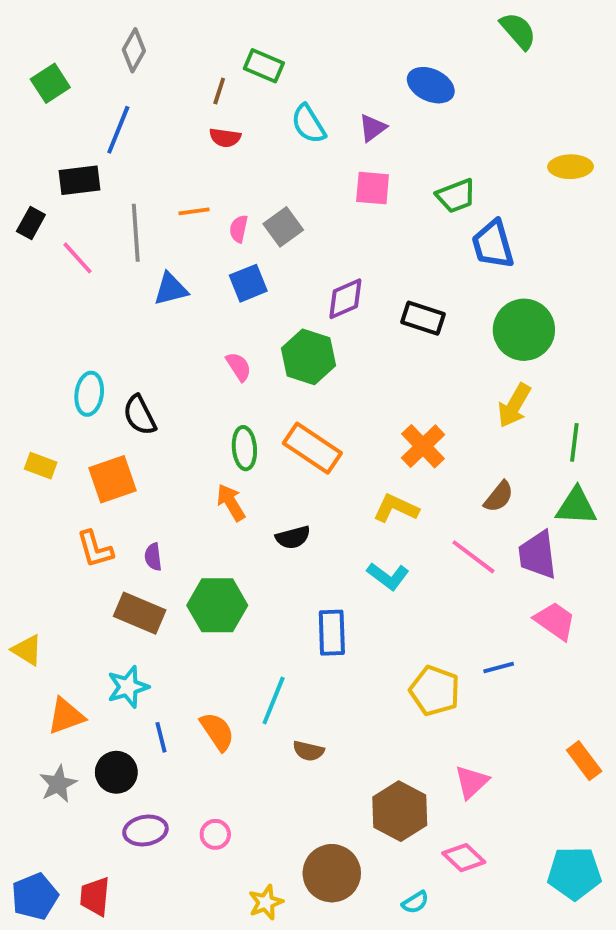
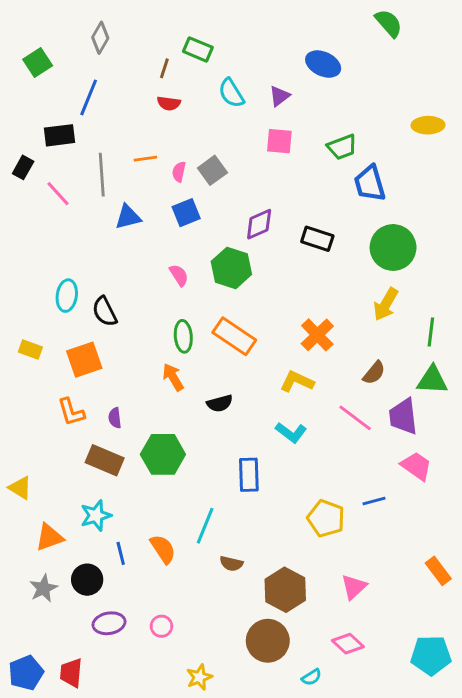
brown hexagon: (400, 811) -> (285, 590), moved
brown circle: (332, 873) -> (268, 641), moved

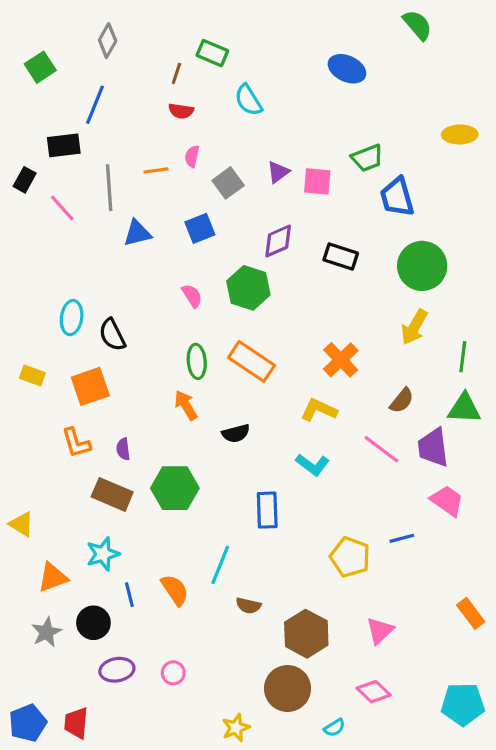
purple triangle: (279, 96) -> (278, 172), moved
pink square: (279, 141) -> (317, 181), moved
pink semicircle: (179, 172) -> (192, 156), moved
yellow star: (199, 677) -> (236, 728), moved

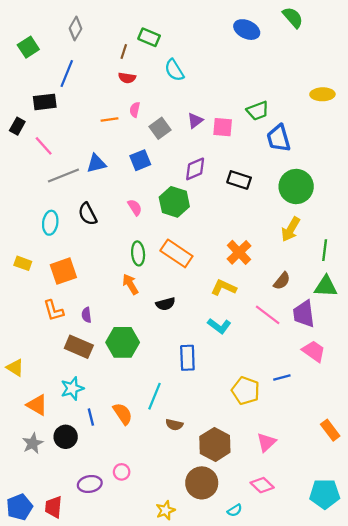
blue ellipse: (347, 69) -> (247, 30), moved
gray line: (109, 188) -> (63, 176), moved, turned 72
black semicircle: (112, 335) -> (88, 214), moved
orange triangle: (53, 577) -> (37, 405), turned 50
purple ellipse: (117, 670) -> (90, 484), moved

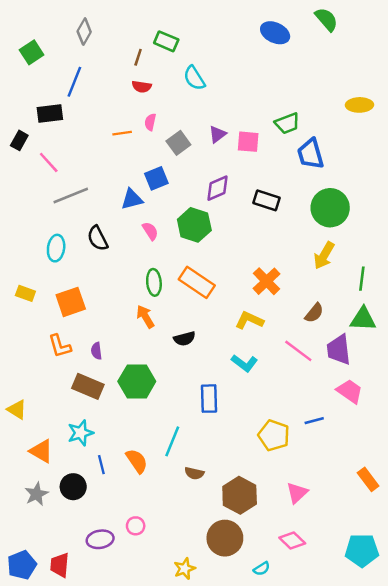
blue triangle: (96, 163) -> (132, 199), moved

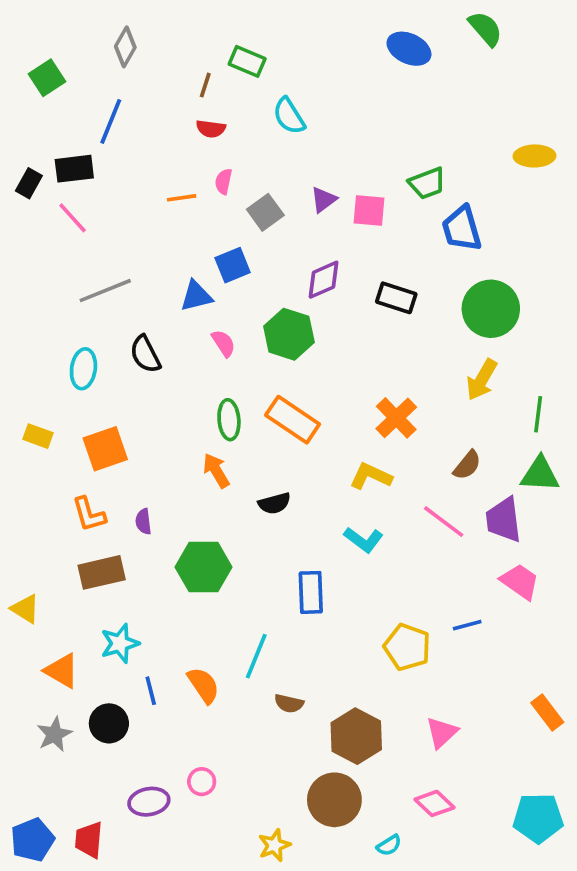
black rectangle: (19, 140) -> (29, 183), moved
pink line: (49, 162) -> (73, 218), moved
brown rectangle: (88, 386) -> (102, 572), moved, turned -36

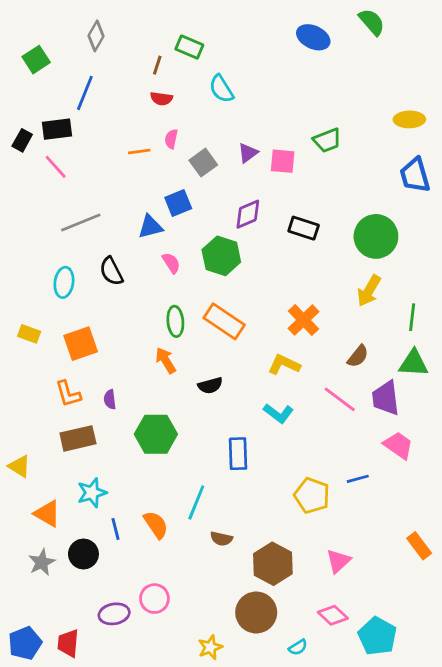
blue trapezoid: (462, 229) -> (415, 175), moved
pink circle: (202, 782) -> (154, 599), size x1.4
cyan pentagon: (538, 818) -> (377, 636), moved, turned 30

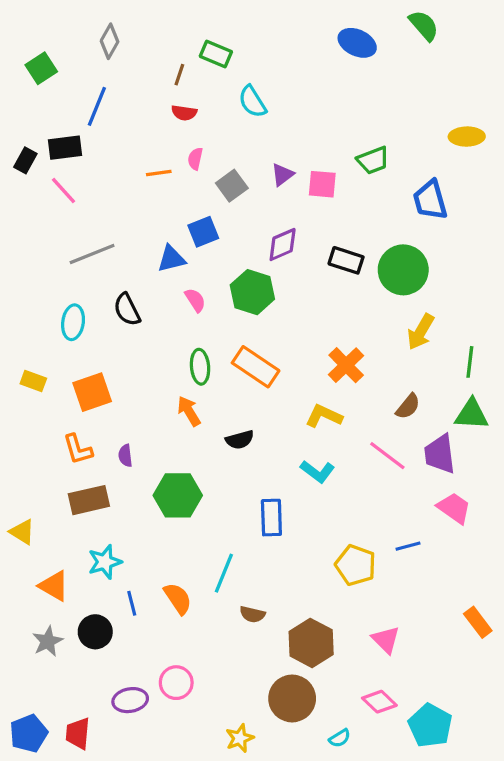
blue trapezoid: (415, 175) -> (430, 200), moved
green circle: (376, 236) -> (403, 270), moved
pink triangle: (338, 561) -> (386, 640), turned -32

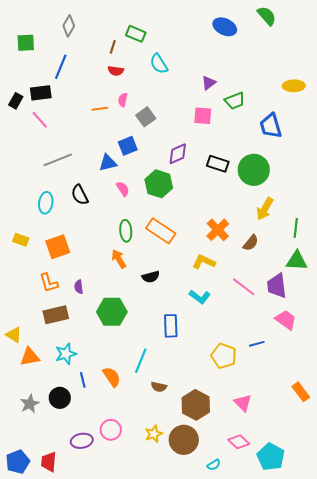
green square: (41, 68) -> (26, 43), turned 30
purple triangle: (283, 175) -> (209, 83), moved
brown semicircle: (408, 406) -> (251, 243), moved
orange triangle: (54, 586) -> (30, 357), moved, turned -40
yellow star: (240, 738) -> (154, 434), moved

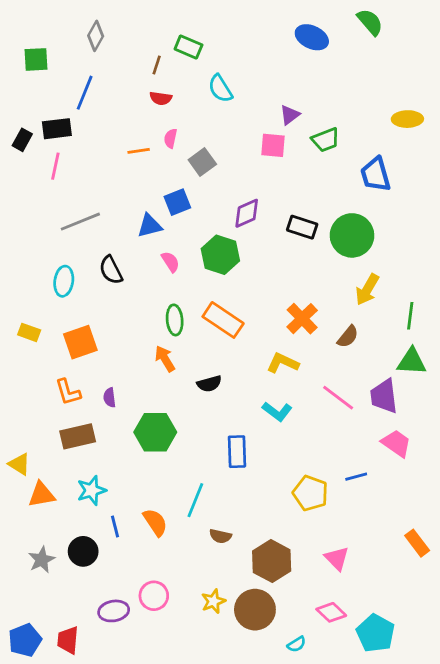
pink square: (203, 116) -> (273, 145), moved
pink line: (40, 120) -> (55, 166), turned 54

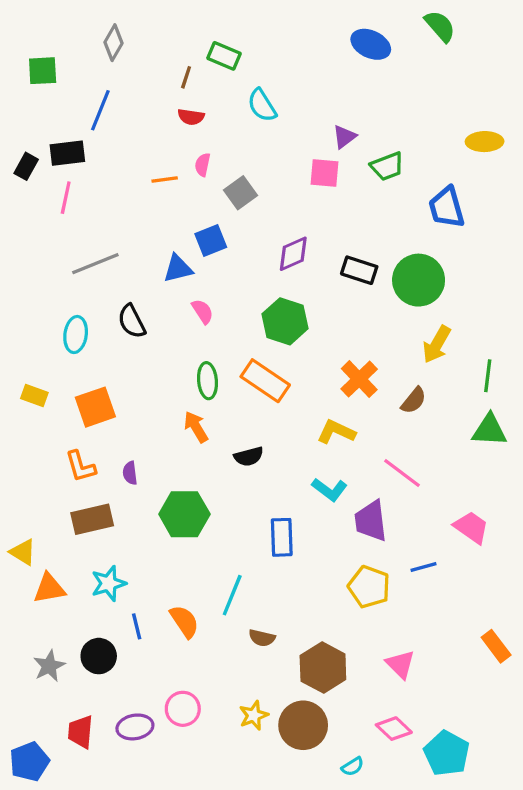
green hexagon: (220, 255) -> (285, 321), moved
purple trapezoid: (384, 396) -> (371, 521), moved
red trapezoid: (68, 640) -> (81, 732), moved

